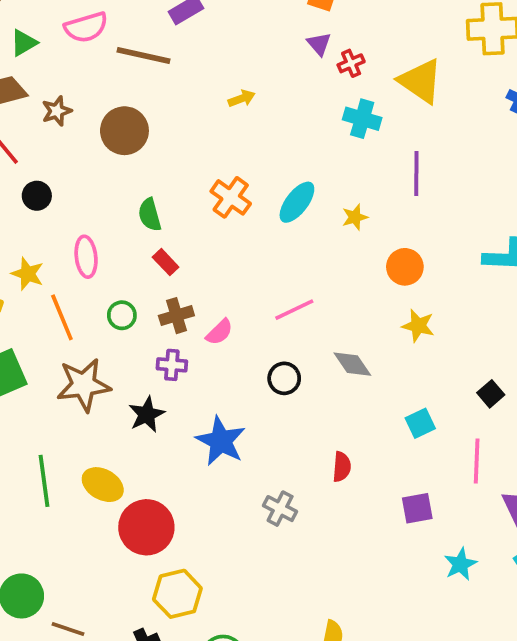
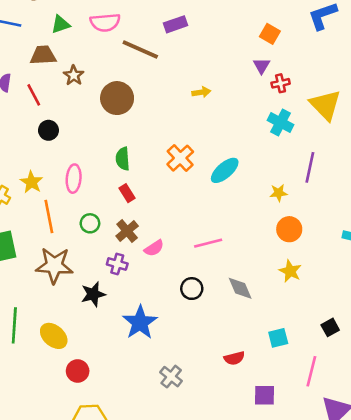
brown star: (57, 111) -> (74, 75), turned -30
yellow star: (355, 217) -> (279, 193), moved
brown cross: (176, 316) -> (127, 231), turned -35
red semicircle: (342, 467) -> (234, 358), moved, turned 60
red circle: (146, 527) -> (78, 371), size x0.6

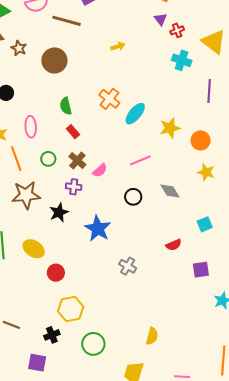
cyan ellipse: (225, 170) -> (135, 114), moved
yellow star: (279, 193) -> (170, 128), moved, size x1.5

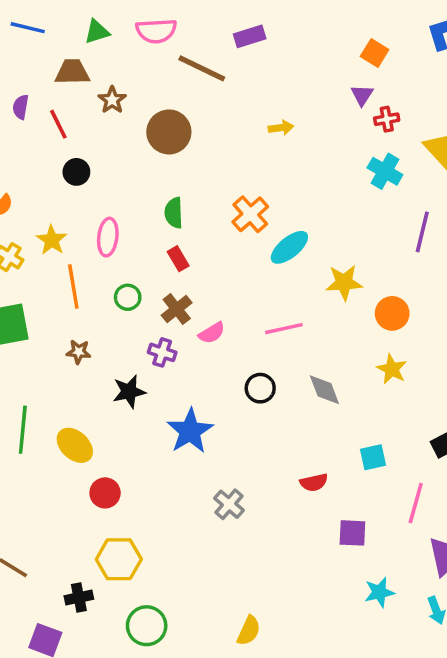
brown star: (26, 195) -> (79, 352), size x0.5

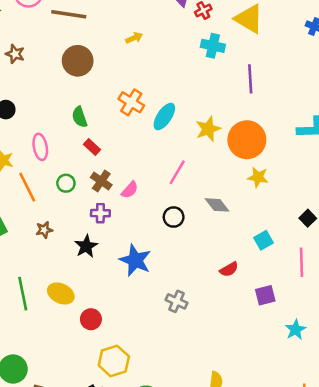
brown circle: (169, 132) -> (78, 61), moved
orange circle: (392, 313) -> (247, 140), size x1.6
pink line: (284, 329) -> (177, 172), turned -30

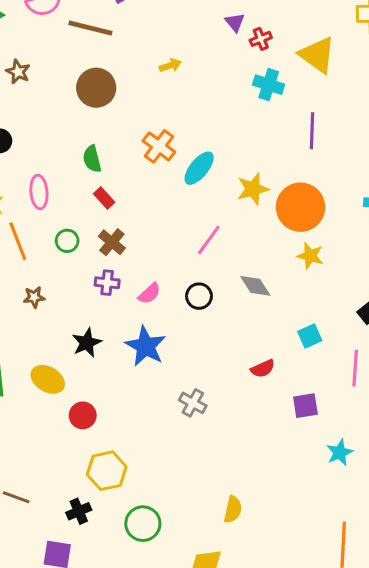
pink semicircle: (130, 190) -> (149, 293), moved
black star: (86, 246) -> (87, 343), moved

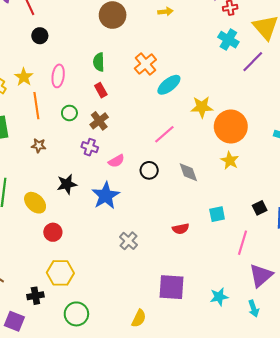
purple line: (312, 131) -> (253, 62), moved, turned 30
purple square: (305, 406) -> (171, 287), moved, size x1.5

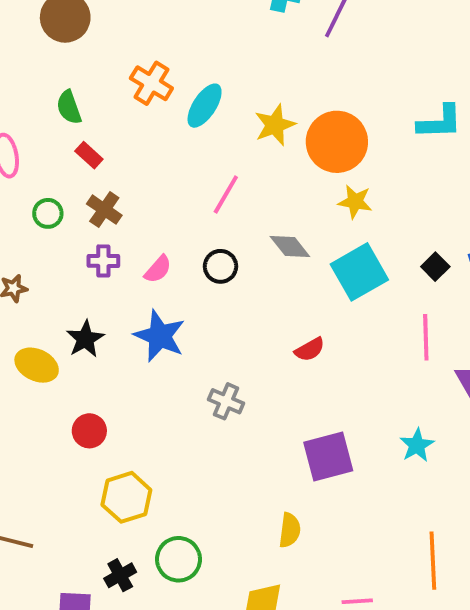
yellow ellipse: (35, 203) -> (37, 365), moved
cyan square: (217, 214) -> (359, 272), moved, size x1.8
black cross: (35, 296) -> (120, 575), moved

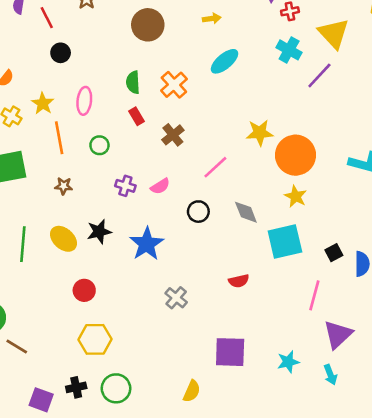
orange cross: (151, 83) -> (174, 85), moved
cyan ellipse: (205, 106) -> (225, 61), moved
brown cross: (104, 210) -> (173, 135), moved
pink semicircle: (158, 269) -> (160, 186), moved

